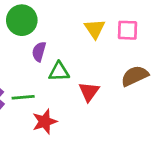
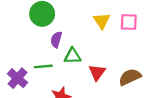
brown semicircle: (135, 76) -> (130, 77), moved
green line: (23, 97) -> (43, 66), moved

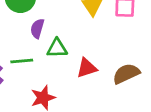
red triangle: (97, 72) -> (87, 68), turned 36

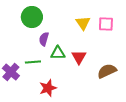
red triangle: (87, 68) -> (79, 57), moved, turned -42

